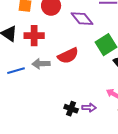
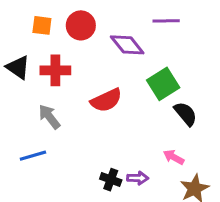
gray arrow: (41, 64) -> (49, 117), moved, turned 54
blue line: (16, 71) -> (33, 156), moved

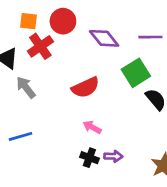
purple line: (166, 21) -> (150, 37), moved
red cross: (55, 70) -> (40, 46), moved, turned -35
gray arrow: (49, 117) -> (26, 87), moved
pink arrow: (174, 157) -> (92, 127), moved

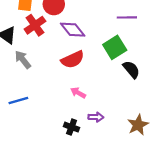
purple diamond: (104, 38) -> (73, 30), moved
black cross: (89, 158) -> (72, 127), moved

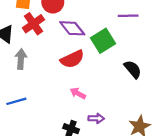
green square: (115, 47) -> (103, 41), moved
gray arrow: (23, 60) -> (21, 59), turned 42

